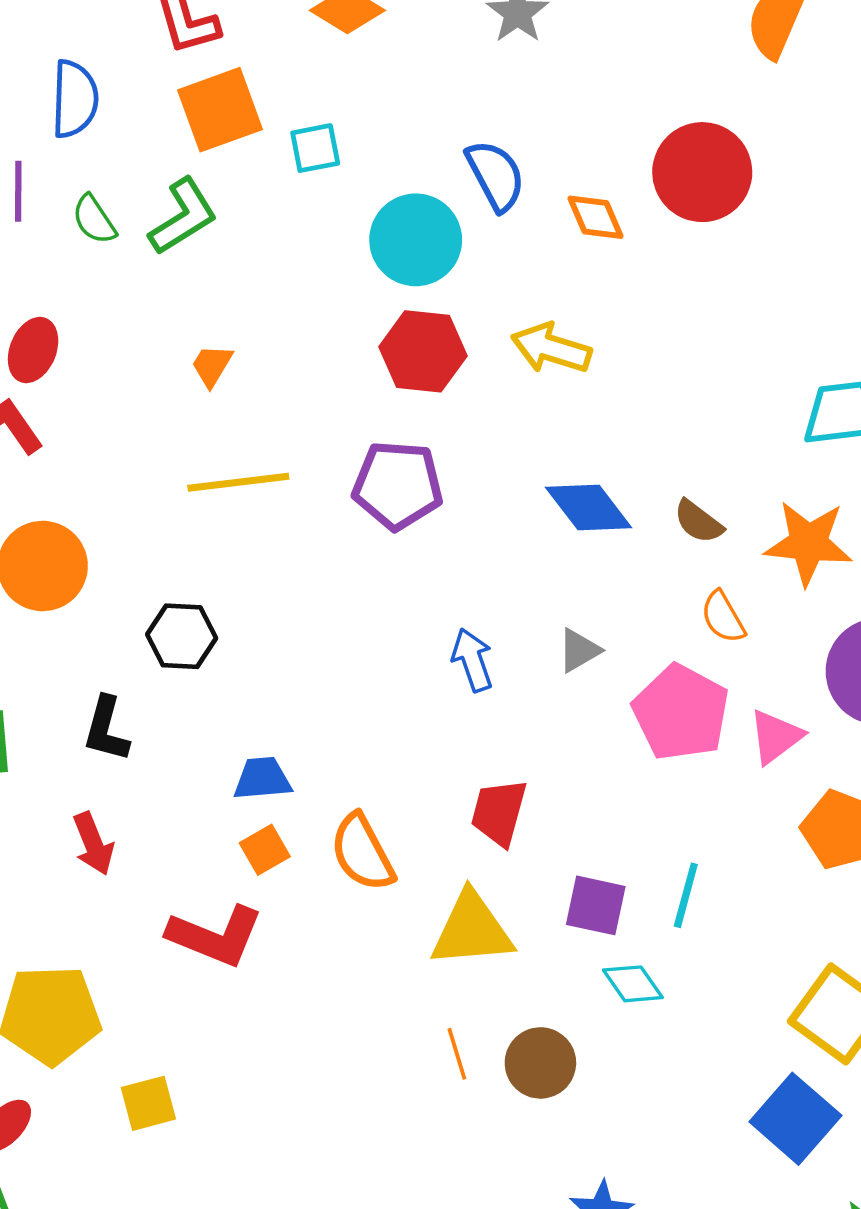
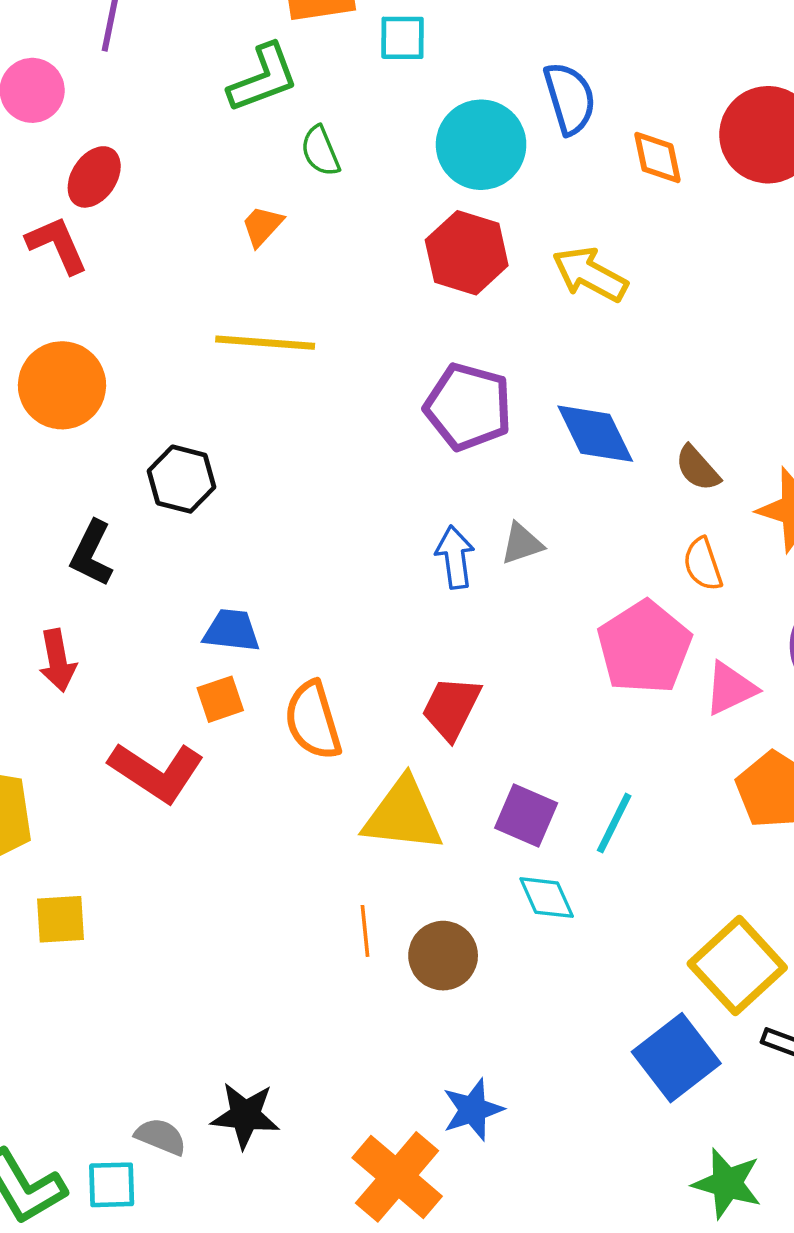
green semicircle: (94, 220) -> (320, 151), moved
purple pentagon: (398, 485) -> (468, 407), moved
gray triangle: (579, 650) -> (522, 544), moved

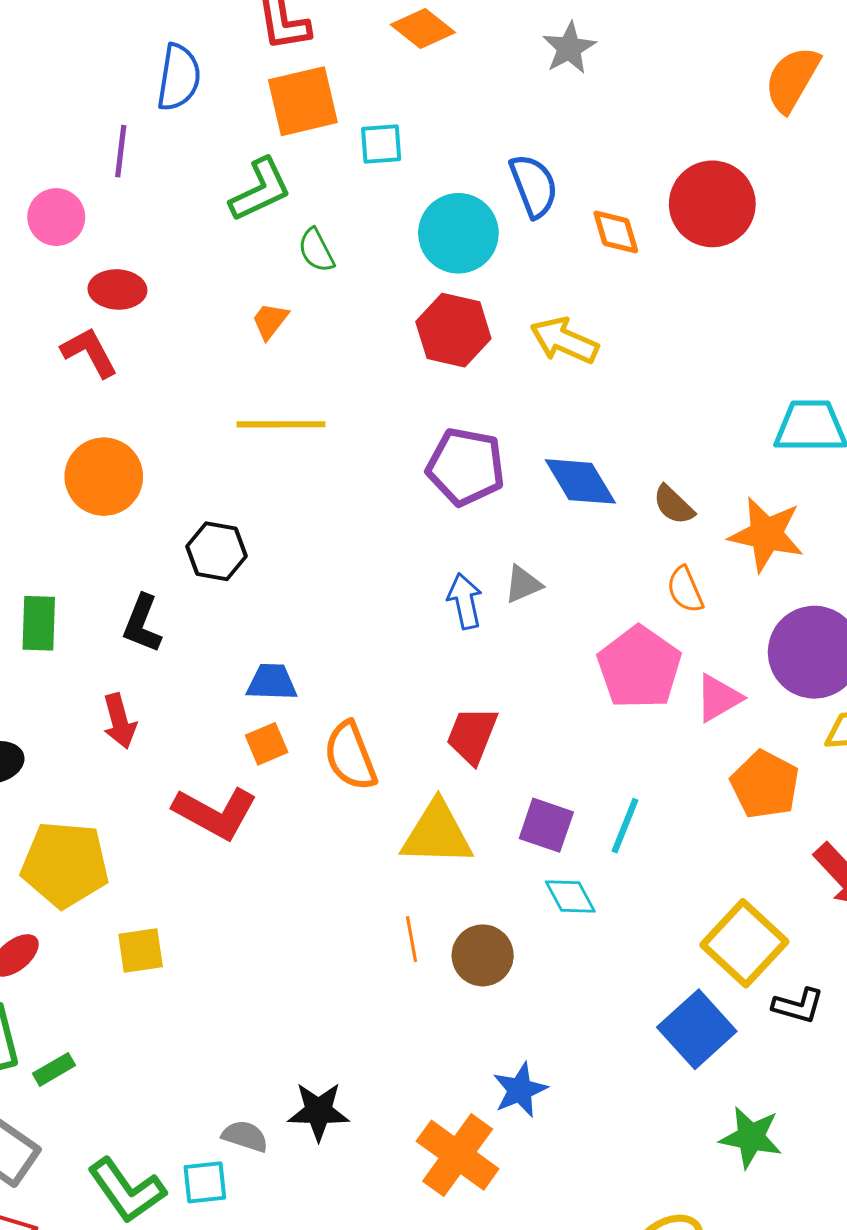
red ellipse: (94, 177) -> (117, 289), turned 64

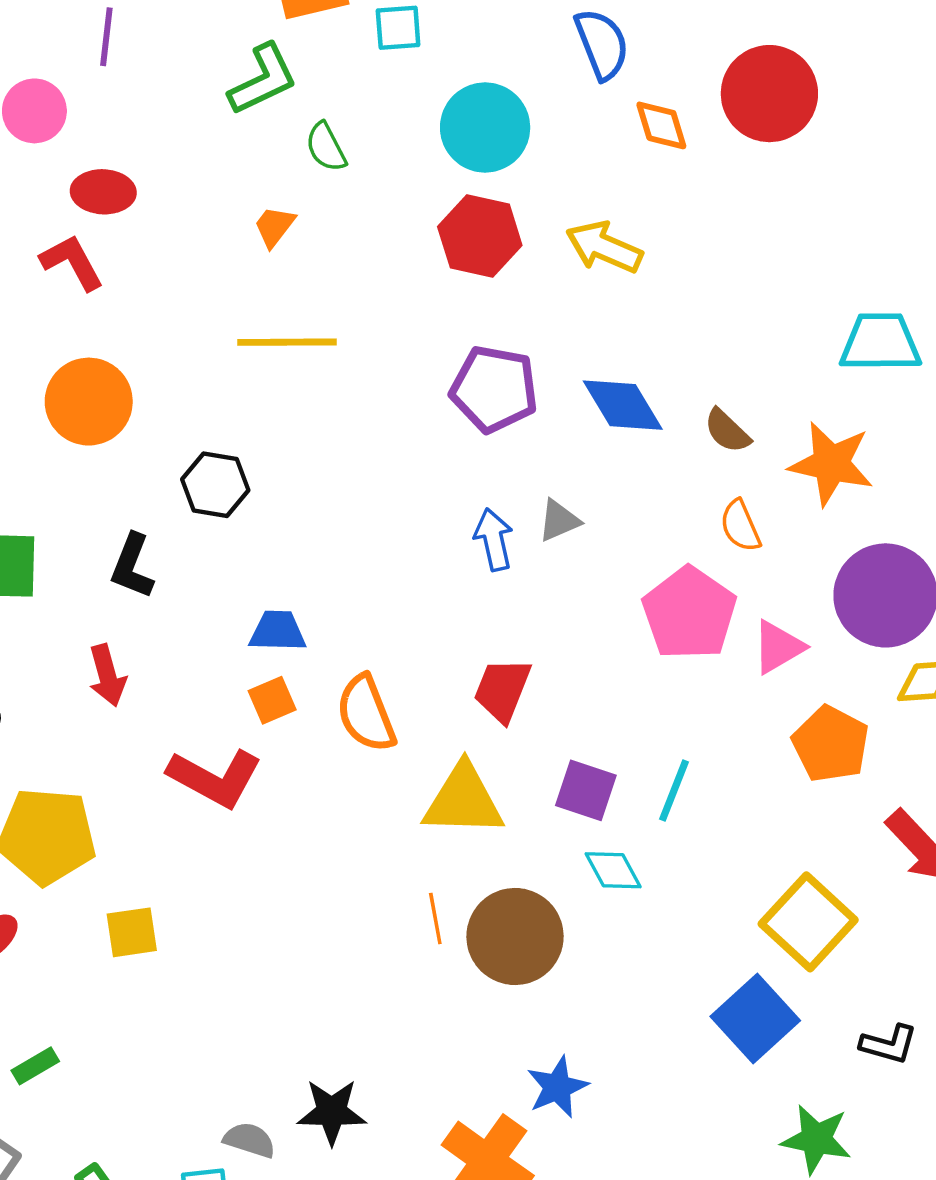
blue semicircle: (534, 186) -> (602, 44), moved
brown circle: (483, 955) -> (515, 937), size x1.4
black L-shape: (798, 1006) -> (889, 1044), moved

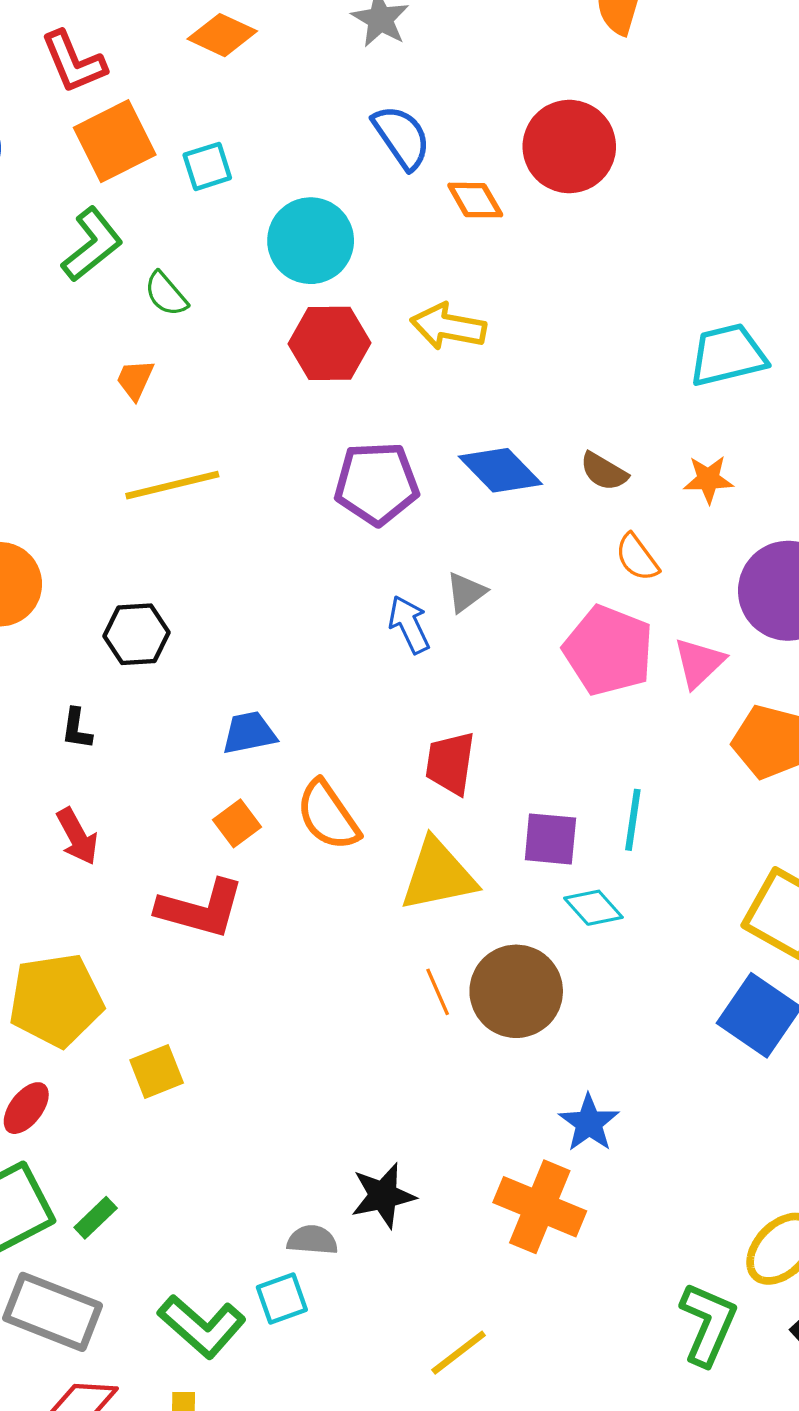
orange star: (831, 464) -> (708, 479), size x0.6
black L-shape: (132, 566) -> (77, 729), size x0.7
blue trapezoid: (278, 631) -> (249, 733), moved

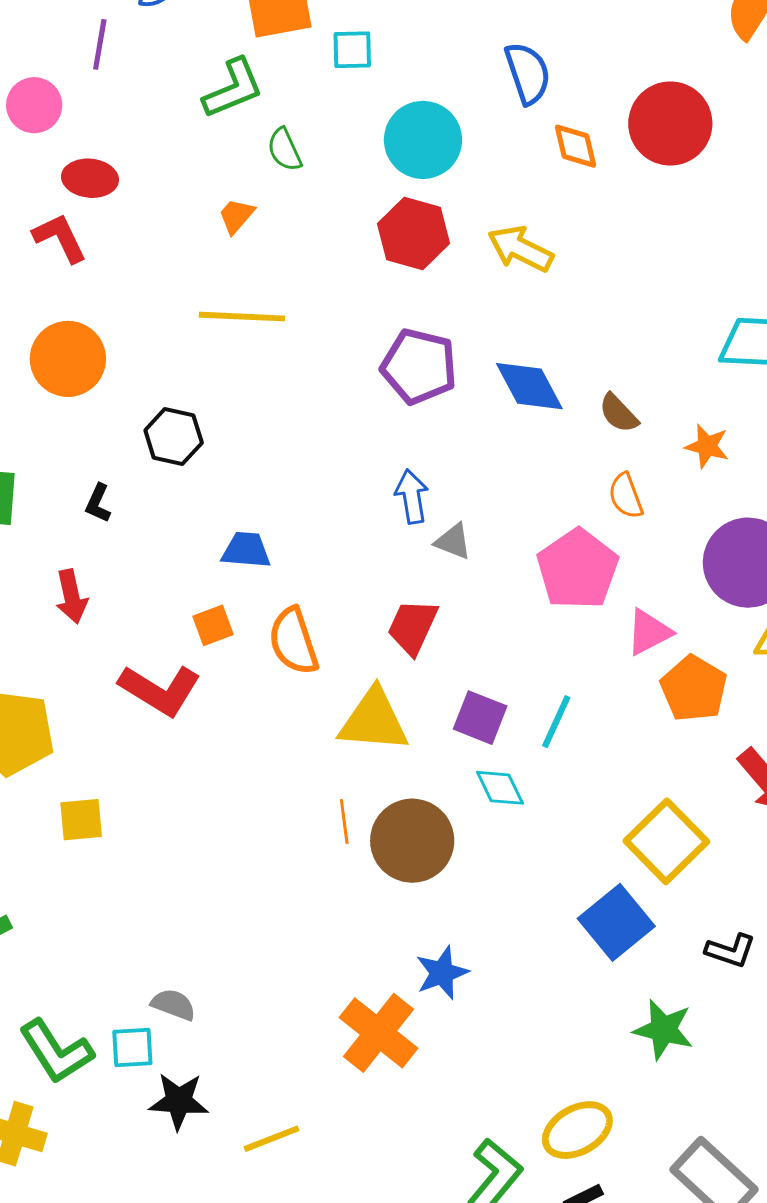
gray triangle: (466, 592) -> (453, 541), moved, turned 42
pink triangle: (699, 663) -> (649, 632), moved
black star: (383, 1196) -> (179, 1101), moved

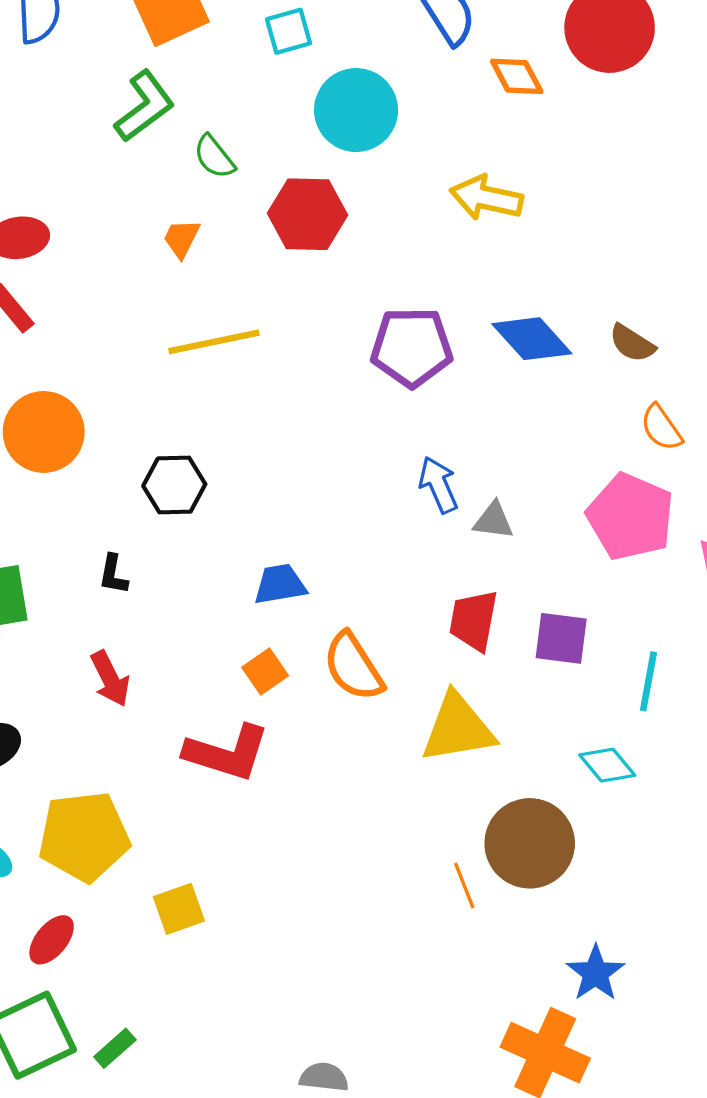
cyan square: (352, 50) -> (288, 31), moved
red hexagon: (414, 233) -> (307, 214), moved
purple square: (480, 718) -> (561, 638), moved
orange line: (344, 821) -> (464, 886), moved

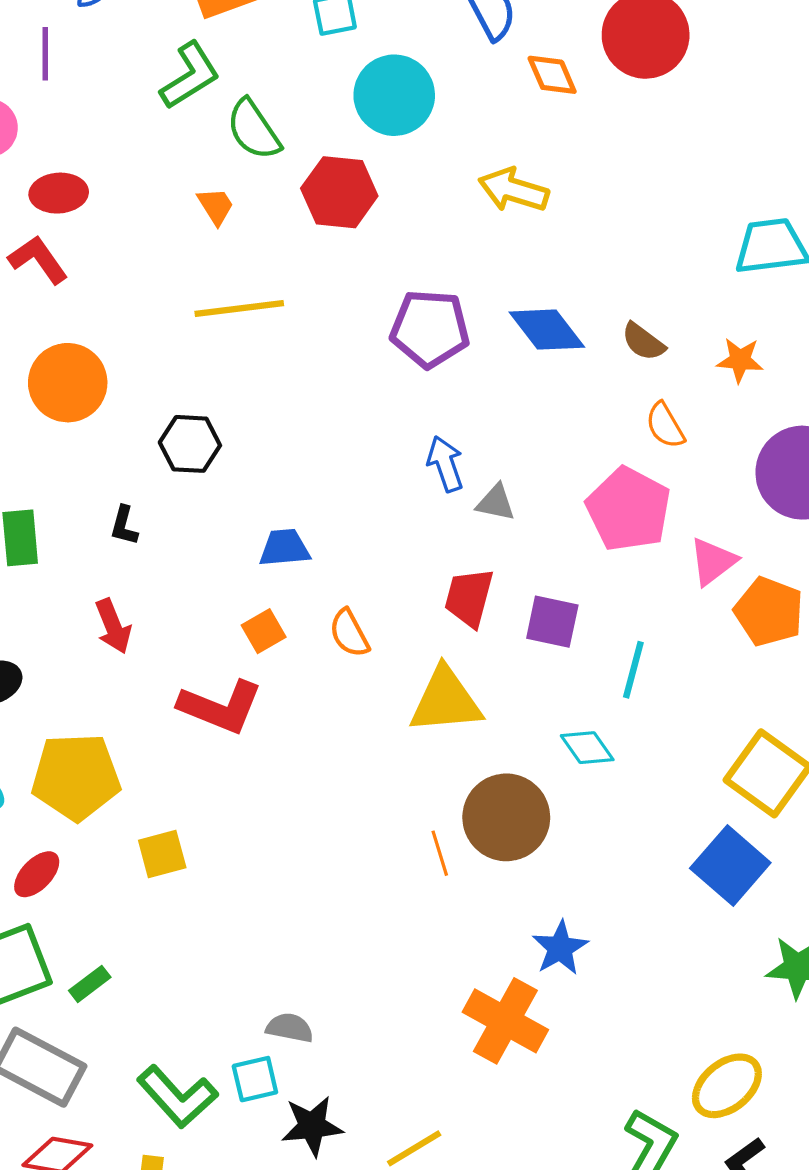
green semicircle: (214, 157) -> (254, 130), size x1.4
orange trapezoid: (181, 238) -> (216, 206), turned 117
orange semicircle: (353, 667) -> (349, 633), size x0.7

